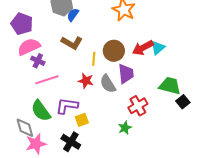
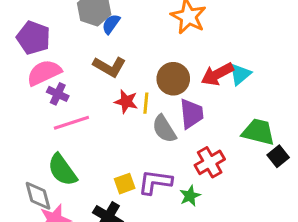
yellow line: (94, 59) -> (146, 103), moved
red star: (86, 81) -> (126, 102), moved
purple L-shape: (67, 106) -> (155, 182), moved

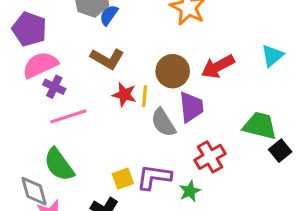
cyan triangle: (240, 74) -> (272, 56), moved

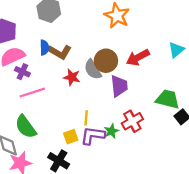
blue semicircle: (109, 15) -> (44, 48), moved, turned 144
yellow line: (145, 96) -> (86, 118), moved
gray semicircle: (163, 123) -> (93, 70), moved
green star: (190, 191) -> (111, 131), moved

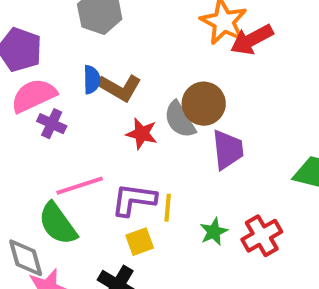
red arrow: (138, 57) -> (252, 40), moved
pink line: (32, 93) -> (80, 186), moved
red cross: (132, 121) -> (262, 236), moved
purple L-shape: (93, 136) -> (134, 200), moved

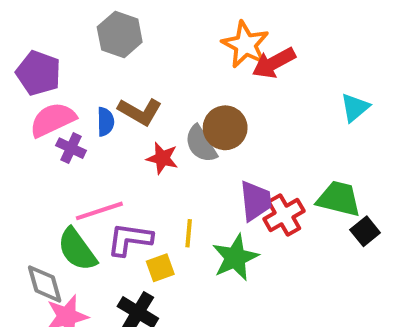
blue semicircle: (92, 80) -> (105, 122), moved
purple trapezoid: (228, 150) -> (256, 201), moved
purple L-shape: (134, 200) -> (130, 239), moved
green star: (214, 232) -> (235, 258), size x1.6
red cross: (262, 236) -> (284, 215), moved

